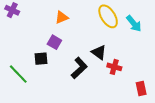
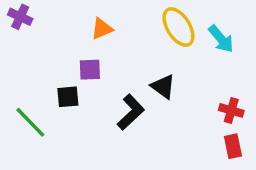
purple square: (54, 42) -> (90, 70), turned -32
red cross: (114, 67) -> (231, 110), moved

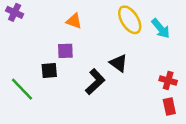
orange triangle: (102, 29) -> (74, 21), turned 42

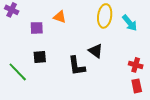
yellow ellipse: (130, 20) -> (105, 16), turned 40
purple square: (65, 51) -> (37, 28), moved
black L-shape: (95, 82) -> (77, 66), turned 125

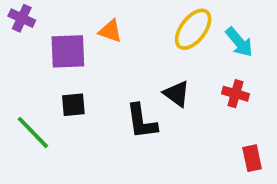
yellow ellipse: (105, 16) -> (193, 29), turned 30
purple square: (37, 28) -> (68, 51), size x1.5
red cross: (136, 65) -> (235, 94), moved

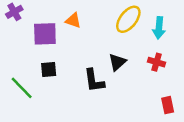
purple cross: (22, 18) -> (14, 12), turned 35
cyan arrow: (239, 42) -> (159, 28), turned 45
black triangle: (177, 94) -> (117, 62), turned 42

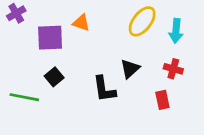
black square: (49, 69) -> (54, 77), turned -35
green line: (22, 88) -> (24, 97), turned -35
red rectangle: (168, 105) -> (162, 100), moved

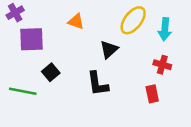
purple square: (50, 38) -> (32, 39), moved
black triangle: (130, 69) -> (109, 49), moved

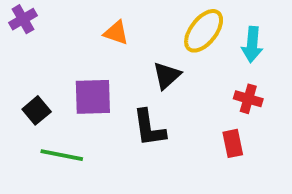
purple square: (32, 39) -> (93, 97), moved
black square: (51, 72) -> (37, 110), moved
green line: (23, 91) -> (62, 155), moved

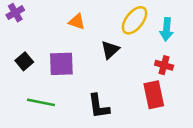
black square: (37, 110) -> (24, 61), moved
black L-shape: (149, 128) -> (99, 106), moved
red rectangle: (233, 143) -> (154, 95), size x1.5

